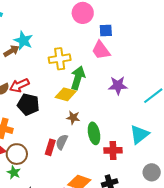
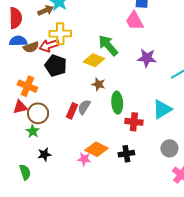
yellow cross: (60, 59) -> (60, 34), moved
green arrow: (78, 78) -> (108, 45), turned -65

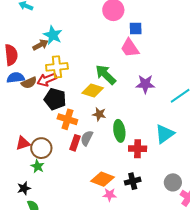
orange cross: (27, 86) -> (67, 119), moved
gray circle: (169, 148) -> (173, 182), moved
black star: (44, 154) -> (24, 188), moved
pink star: (84, 159) -> (110, 195), moved

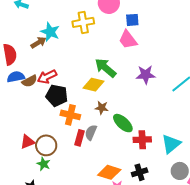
yellow cross: (57, 67) -> (83, 22), moved
green ellipse: (119, 131) -> (123, 123), turned -35
cyan triangle: (165, 134) -> (171, 144), moved

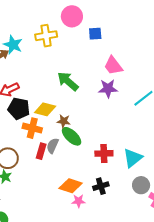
pink trapezoid: (128, 40) -> (113, 66), moved
yellow diamond: (94, 85) -> (45, 109), moved
green ellipse: (123, 123) -> (72, 136), moved

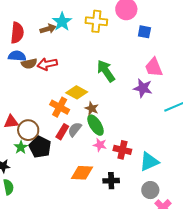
black pentagon: (19, 109) -> (40, 147), moved
orange diamond: (71, 186) -> (82, 173), turned -30
pink star: (78, 201) -> (100, 145), moved

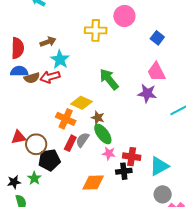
cyan star: (62, 22) -> (60, 59), moved
blue square: (144, 32) -> (157, 38), moved, turned 32
green star: (21, 147) -> (34, 178), moved
black pentagon: (40, 147) -> (49, 160), turned -30
black cross: (111, 181) -> (124, 171), moved

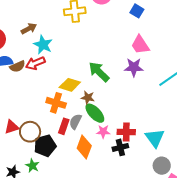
green arrow: (109, 79) -> (99, 72), moved
cyan triangle: (159, 166) -> (155, 138), turned -30
orange diamond: (93, 183) -> (84, 147), moved, turned -60

